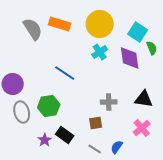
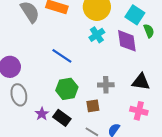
green hexagon: (49, 106) -> (67, 89), moved
pink cross: (142, 128) -> (139, 111), turned -36
purple star: (45, 140) -> (42, 114), moved

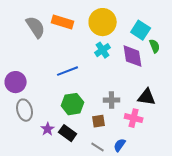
blue line: (62, 56) -> (68, 71), turned -55
pink cross: (139, 111) -> (134, 118), moved

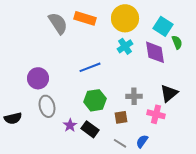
black triangle: (147, 97) -> (169, 93), turned -48

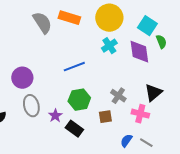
gray cross: (134, 96) -> (118, 96), turned 35
purple star: (70, 125) -> (55, 116), moved
gray line: (120, 143) -> (146, 143), moved

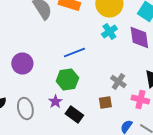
green hexagon: (79, 100) -> (67, 80), moved
gray ellipse: (31, 106) -> (25, 108), moved

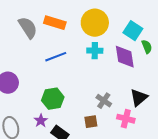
cyan cross: (109, 32) -> (95, 51), turned 35
blue line: (74, 52) -> (56, 57), moved

